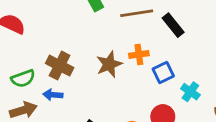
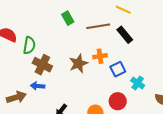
green semicircle: (23, 78) -> (29, 45), moved, turned -60

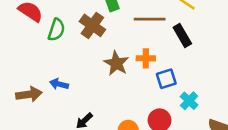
brown star: (78, 63) -> (116, 63), turned -30
brown cross: (42, 65) -> (92, 25), moved

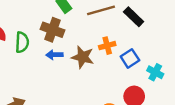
blue arrow: (59, 84) -> (54, 55), moved

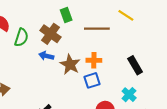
black rectangle: (134, 17) -> (135, 65), moved
blue square: (130, 58) -> (92, 80), moved

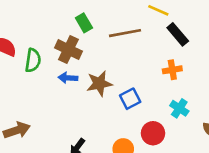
orange cross: (94, 60) -> (172, 70), moved
brown star: (70, 64) -> (99, 84), turned -30
black rectangle: (135, 65) -> (178, 34), moved

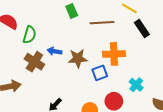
brown cross: (68, 50) -> (34, 62), moved
orange cross: (172, 70) -> (114, 54), moved, size x1.5

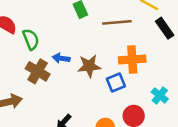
green semicircle: (30, 35) -> (31, 39), turned -36

